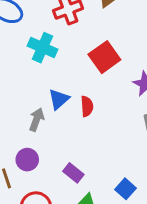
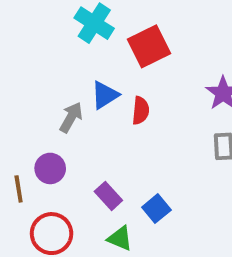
red square: (104, 57) -> (149, 46), moved
blue square: (125, 189) -> (156, 209), moved

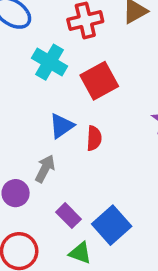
gray arrow: (71, 117) -> (45, 169), moved
blue square: (156, 209) -> (112, 225), size x1.5

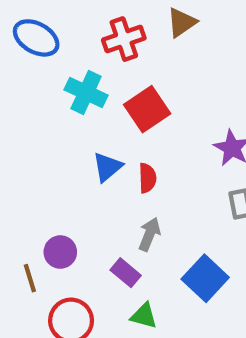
gray arrow: (45, 169) -> (149, 234), moved
blue square: (112, 225) -> (205, 278), moved

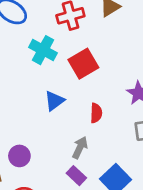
red semicircle: (147, 178) -> (96, 113), moved
purple rectangle: (126, 273) -> (76, 176), moved

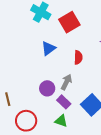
purple circle: (19, 156) -> (47, 88), moved

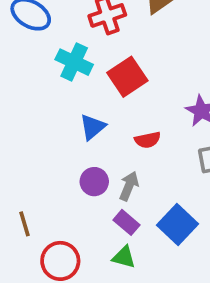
red semicircle: (78, 57) -> (148, 140), turned 80
purple circle: (47, 88) -> (94, 182), moved

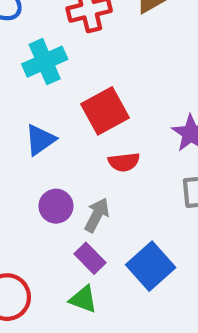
cyan cross: (74, 62) -> (45, 62), turned 36
red square: (127, 77) -> (105, 111), moved
blue triangle: (93, 127) -> (40, 140), moved

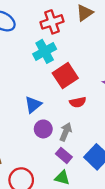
cyan cross: (45, 62) -> (45, 51), moved
blue triangle: (40, 140) -> (33, 105), moved

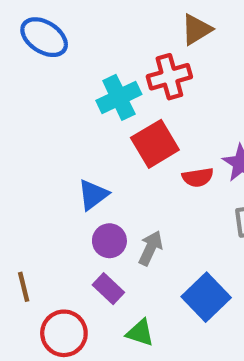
red cross: (52, 22) -> (169, 77), moved
red semicircle: (78, 102) -> (198, 177), moved
purple rectangle: (64, 155) -> (108, 289), moved

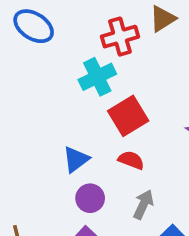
red cross: (169, 77) -> (120, 37), moved
red semicircle: (198, 177) -> (131, 160), moved, turned -150
gray arrow: (151, 248) -> (143, 204), moved

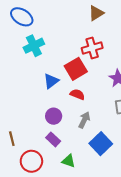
red cross: (120, 37) -> (92, 48), moved
cyan cross: (97, 77) -> (34, 46), moved
blue triangle: (76, 159) -> (51, 81), moved

